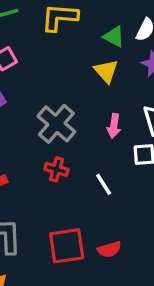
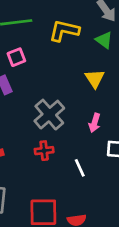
green triangle: (114, 36) -> (104, 40), moved
red cross: (56, 169) -> (44, 151), turned -30

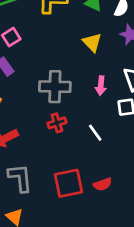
gray cross: (49, 115) -> (55, 87), turned -36

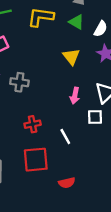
gray cross: (55, 87) -> (19, 82), moved, size x0.7
red square: (68, 183) -> (36, 160), moved

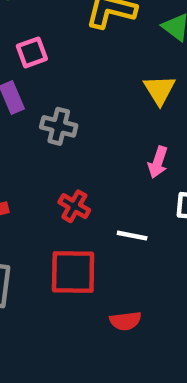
red cross: (33, 124) -> (74, 206), turned 35
white line: (65, 137) -> (132, 236), turned -56

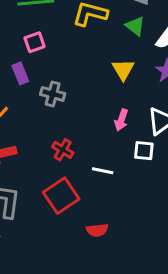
red square: (73, 272) -> (61, 196), turned -36

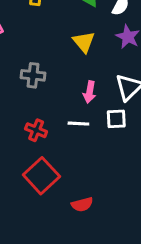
gray cross: (53, 94) -> (33, 75), moved
white line: (103, 171) -> (78, 124), moved

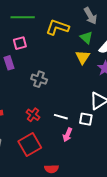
yellow triangle: (84, 42) -> (83, 57), moved
pink arrow: (90, 92) -> (67, 135), moved

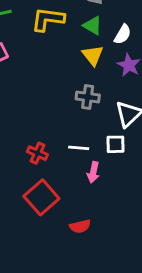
gray cross: (39, 79) -> (88, 97), moved

